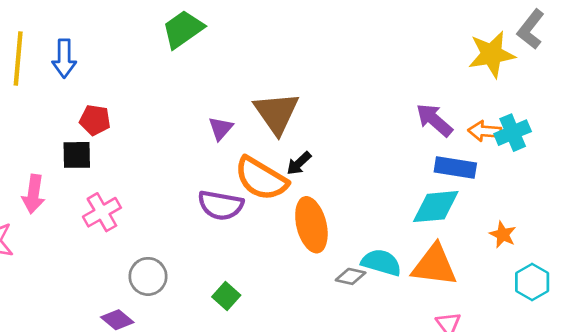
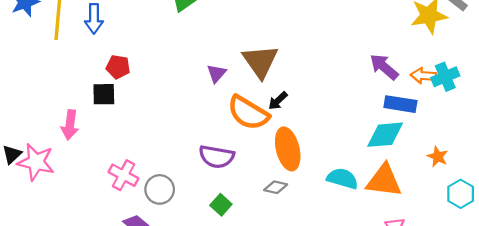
purple semicircle: (221, 205) -> (217, 157), moved
pink cross: (102, 212) -> (123, 175), moved, turned -32
gray diamond: (351, 276) -> (276, 187), moved

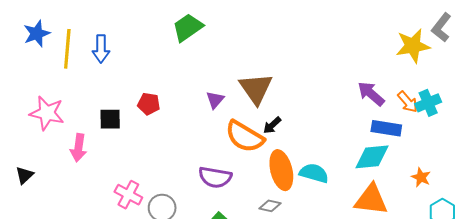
red pentagon: (118, 67) -> (149, 104), moved
orange arrow: (423, 76) -> (408, 102), turned -135
pink star: (36, 162) -> (47, 113), moved
cyan semicircle: (342, 179) -> (314, 173), moved

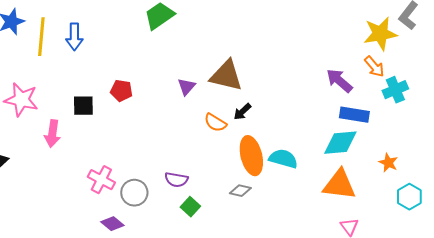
brown triangle: (256, 89) -> (226, 76), turned -42
orange arrow: (408, 102) -> (374, 67), moved
orange semicircle: (245, 136) -> (215, 123), size x0.6
purple semicircle: (215, 177) -> (176, 180), moved, size x0.7

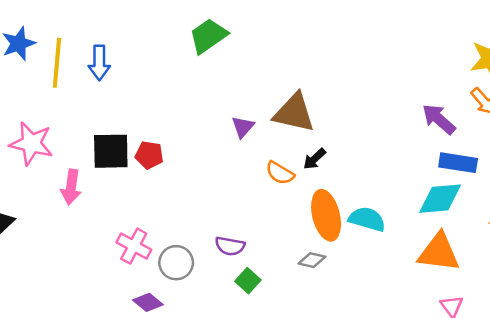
red pentagon: (121, 91) -> (149, 155), moved
black square: (83, 106) -> (111, 151), size x1.4

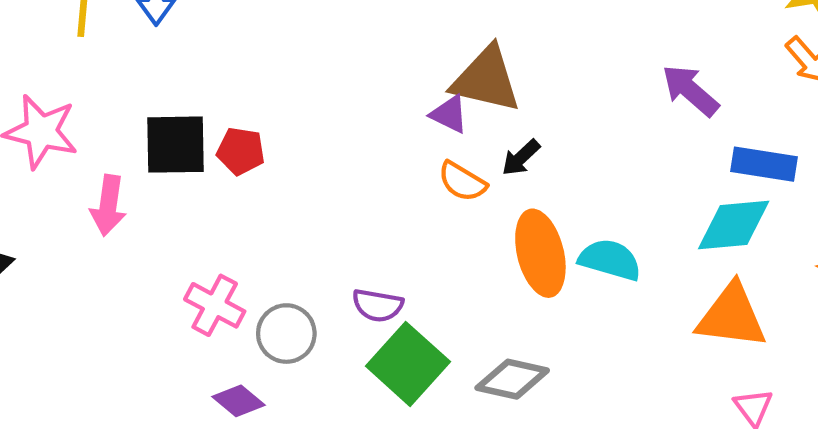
purple arrow: (439, 119) -> (690, 90), moved
purple triangle: (243, 127) -> (449, 114), moved, turned -45
gray diamond: (312, 260) -> (512, 379), moved, size x1.5
green square: (248, 281) -> (408, 364), size x1.8

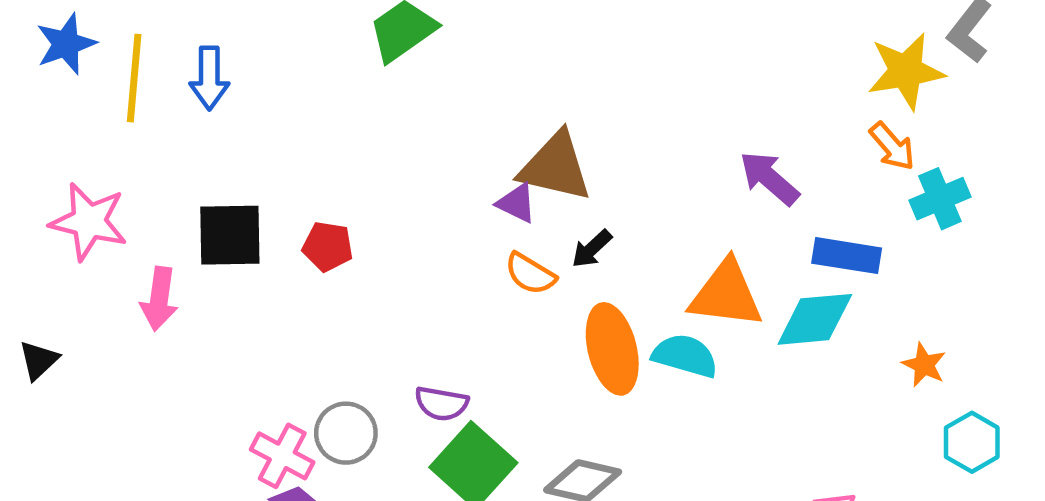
red pentagon: (241, 151) -> (328, 246), moved
pink cross: (215, 305) -> (282, 456), moved
orange triangle: (732, 316) -> (726, 294), moved

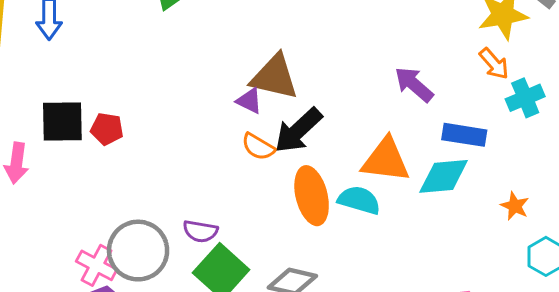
red pentagon: (328, 246) -> (107, 129), moved
black arrow: (592, 249) -> (298, 130), size x1.8
gray circle: (346, 433) -> (138, 251), size x1.5

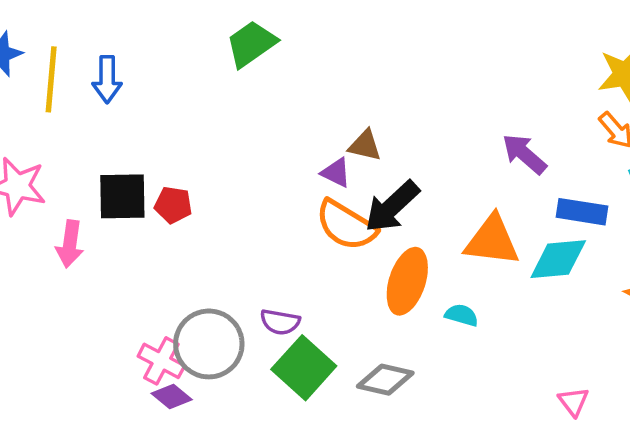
brown triangle: (275, 77) -> (365, 146), size x0.6
orange semicircle: (258, 147) -> (346, 225), size x1.6
orange ellipse: (312, 196) -> (407, 281), turned 32
cyan semicircle: (359, 200) -> (462, 315), moved, size x0.7

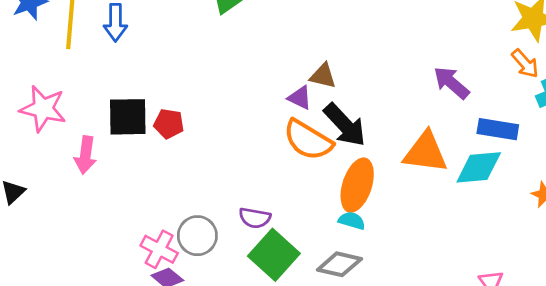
black arrow: (392, 207) -> (345, 125), turned -90
cyan semicircle: (462, 315) -> (352, 221), moved
gray circle: (209, 344) -> (197, 236), size x0.7

